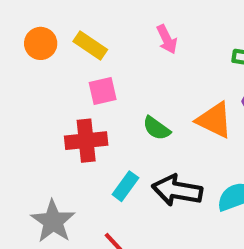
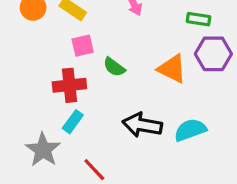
green semicircle: (156, 128) -> (114, 67), moved
cyan rectangle: (125, 186) -> (73, 122), moved

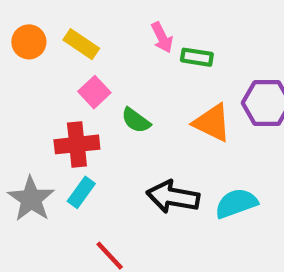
green rectangle: (198, 19) -> (197, 57), moved
pink square: (83, 46) -> (94, 92), turned -30
gray star: (43, 150) -> (31, 199), moved

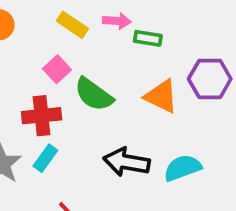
pink arrow: (162, 38) -> (117, 21), turned -60
yellow rectangle: (81, 44) -> (72, 25), moved
green semicircle: (136, 120) -> (94, 94), size x1.5

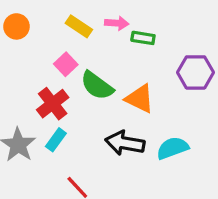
orange triangle: (161, 96) -> (140, 99), moved
red cross: (42, 116) -> (53, 104), turned -32

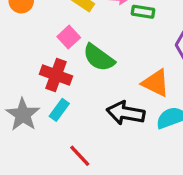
orange triangle: (140, 99) -> (156, 83), moved
red cross: (53, 104) -> (56, 75), turned -32

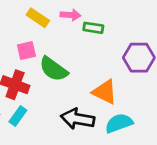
pink square: (69, 37) -> (26, 51), turned 30

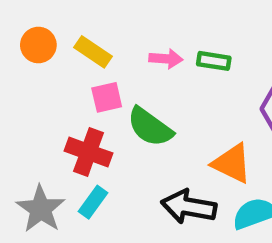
pink arrow: (71, 15) -> (166, 59), moved
yellow rectangle: (38, 18) -> (93, 52), moved

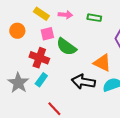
orange circle: (38, 45) -> (17, 31), moved
pink arrow: (166, 59) -> (65, 15), moved

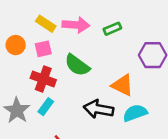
pink arrow: (65, 15) -> (76, 25), size x1.5
green rectangle: (94, 18) -> (112, 29), turned -32
pink square: (47, 34) -> (43, 49), moved

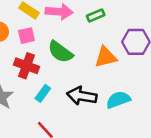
orange triangle: (122, 85) -> (106, 57), moved, turned -40
cyan rectangle: (46, 107) -> (43, 93), moved

